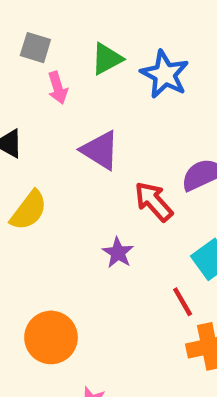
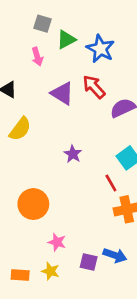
gray square: (35, 48) -> (43, 24), moved
red arrow: (154, 201) -> (94, 87), moved

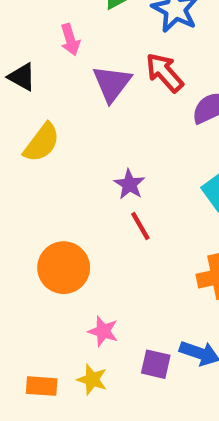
pink arrow: (37, 57) -> (70, 40), moved
purple triangle: (62, 93) -> (112, 83), turned 35
red line: (111, 183) -> (140, 226), moved

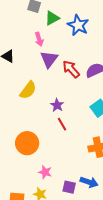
pink arrow: (70, 40) -> (39, 39), moved
red arrow: (164, 72) -> (71, 69), moved
yellow semicircle: (42, 143) -> (28, 90), moved

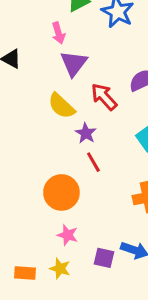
red arrow: (71, 69) -> (104, 97), moved
yellow semicircle: (28, 90) -> (61, 106), moved, turned 96
orange circle: (27, 143) -> (61, 192), moved

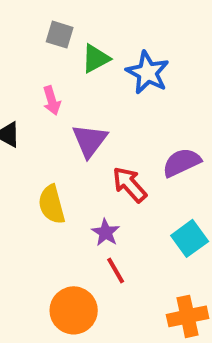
pink arrow: (58, 33) -> (52, 101), moved
yellow semicircle: (61, 106) -> (52, 204), moved, turned 32

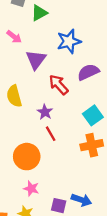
blue star: (148, 73) -> (69, 41), moved, turned 30
pink arrow: (52, 101) -> (14, 37), turned -35
orange cross: (188, 316) -> (92, 145), moved

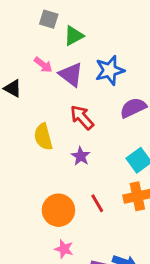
purple triangle: (36, 60) -> (71, 74), moved, turned -30
red arrow: (59, 85) -> (82, 117), moved
red line: (51, 134) -> (97, 203), moved

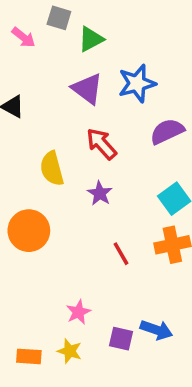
pink arrow: (43, 65) -> (24, 37), moved
orange circle: (58, 210) -> (29, 231), moved
pink star: (64, 249) -> (78, 312), turned 30

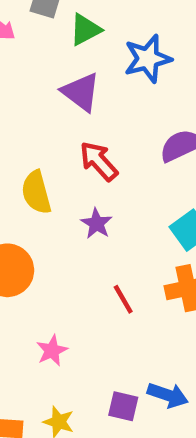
blue star: (137, 83) -> (148, 59), moved
pink star: (78, 312) -> (52, 351), moved

